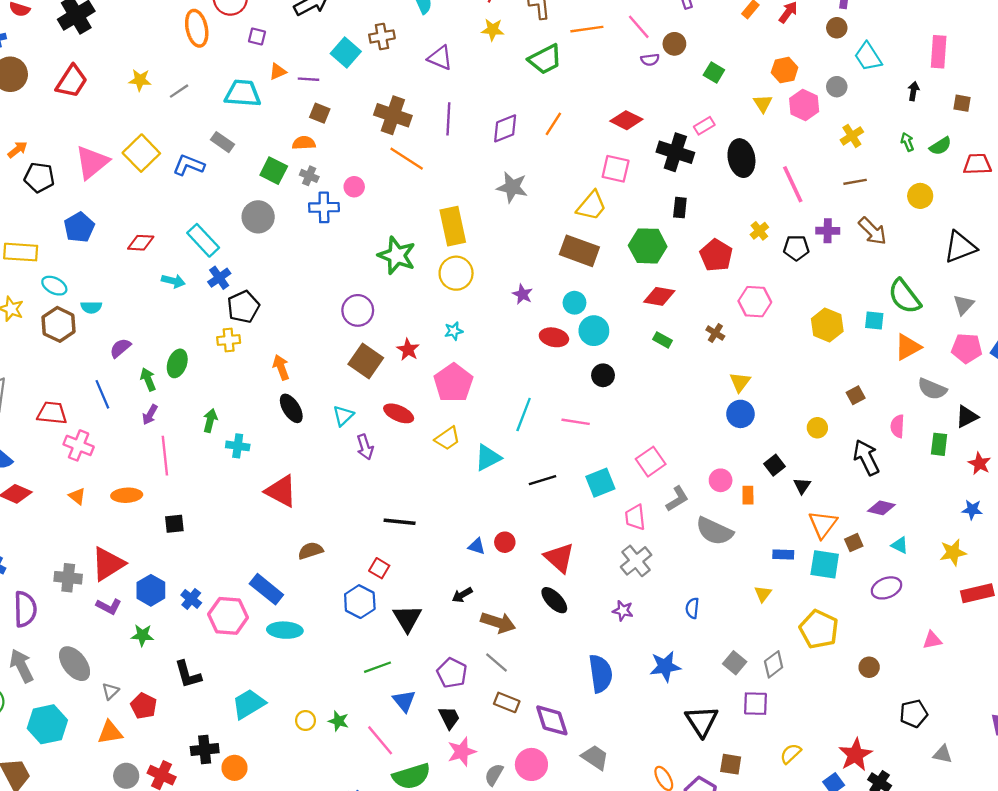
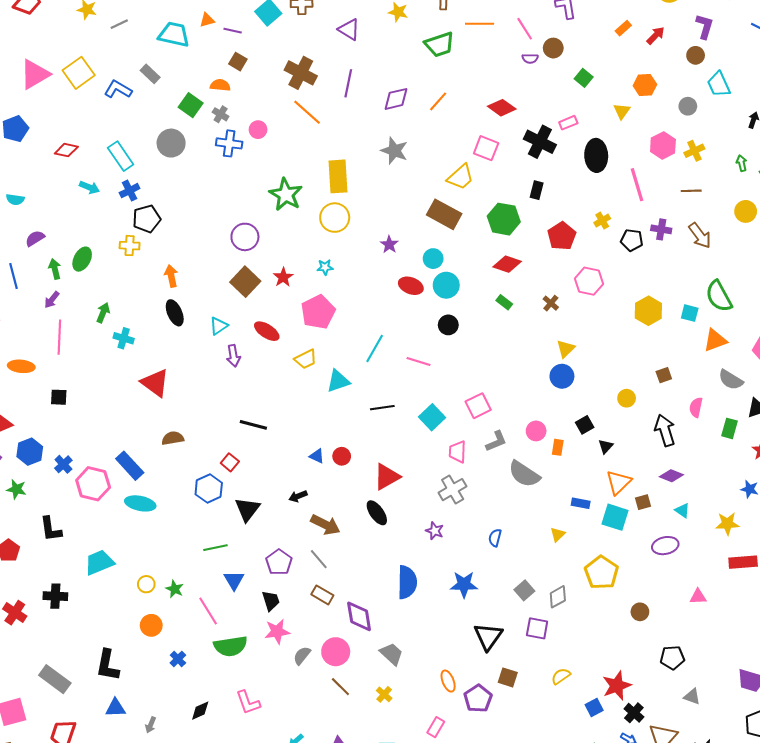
pink hexagon: (804, 105) -> (663, 146), moved
cyan square: (600, 483) -> (432, 417), turned -30
red triangle: (559, 558) -> (387, 477), turned 40
orange circle: (234, 768) -> (151, 625), moved

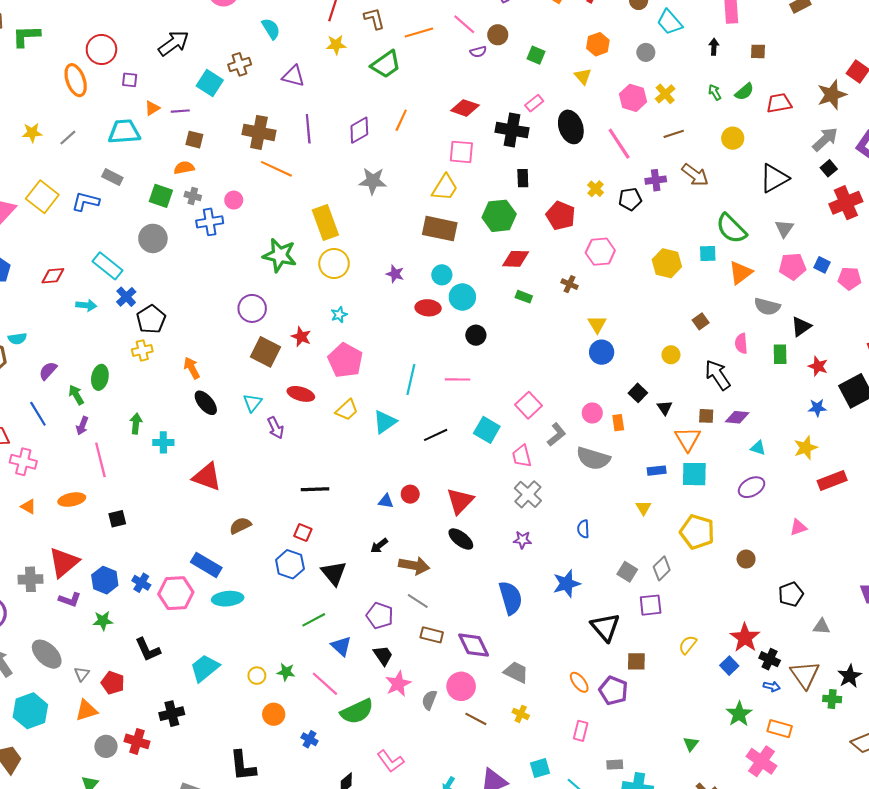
brown square: (643, 502) -> (706, 416), moved, turned 35

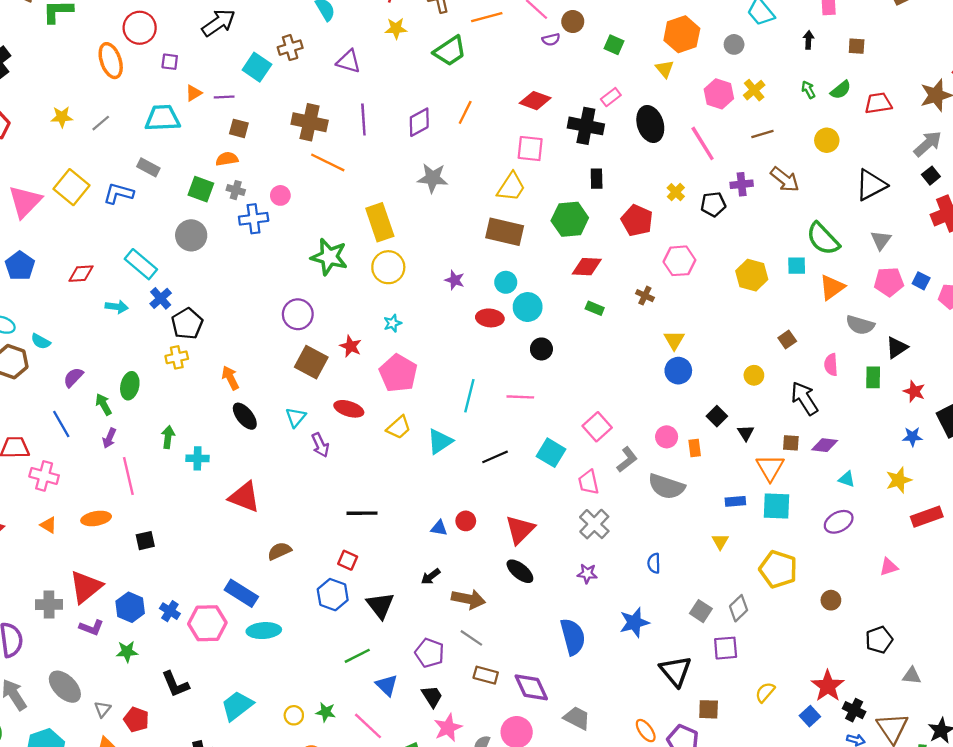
orange hexagon: (598, 44) -> (682, 34), size x1.4
cyan semicircle: (17, 339) -> (41, 341), turned 36

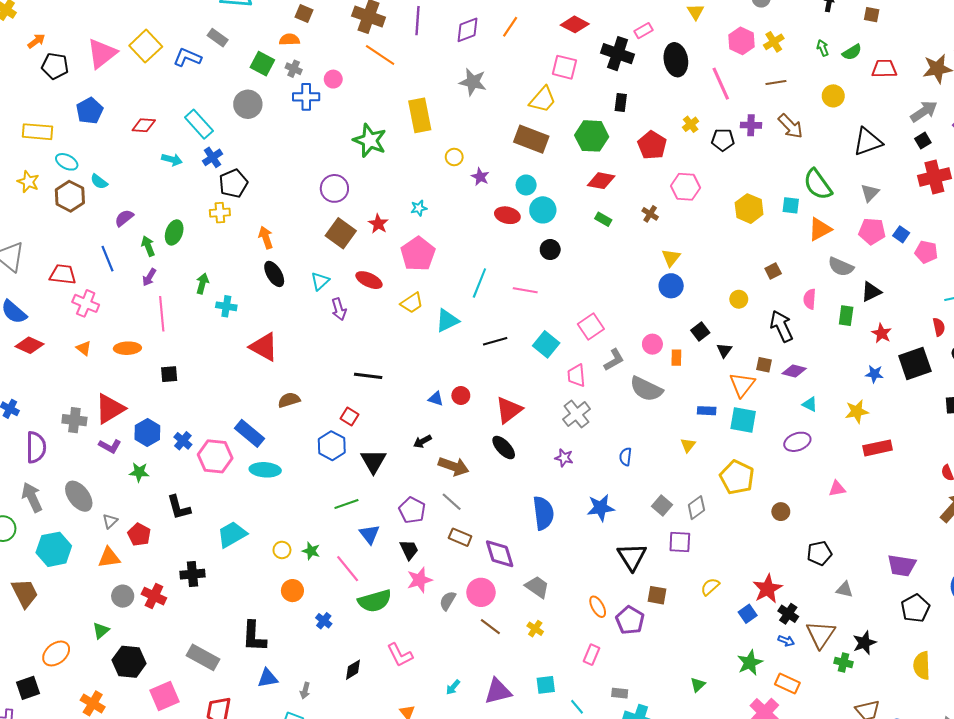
yellow circle: (388, 267) -> (454, 157), moved, size x0.6

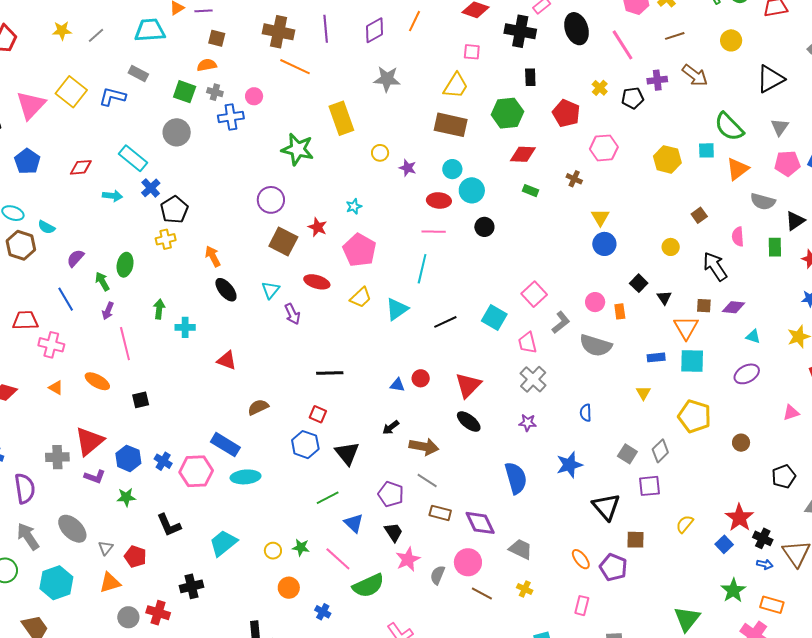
pink square: (564, 67) -> (472, 52), size x0.7
pink line: (525, 290) -> (434, 232), moved
red triangle: (264, 347) -> (227, 360), size x0.7
orange ellipse: (127, 348) -> (97, 381), turned 40
green triangle: (698, 685) -> (687, 619), size x1.8

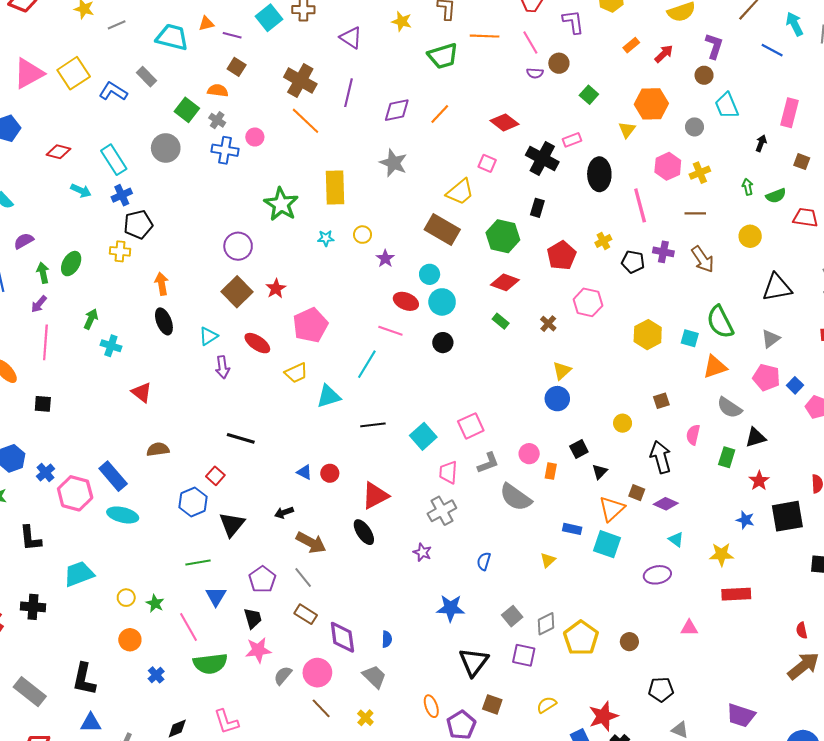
cyan star: (354, 206) -> (326, 238), moved
yellow pentagon: (695, 416) -> (581, 638), moved
blue semicircle: (516, 478) -> (387, 639), moved, size x0.5

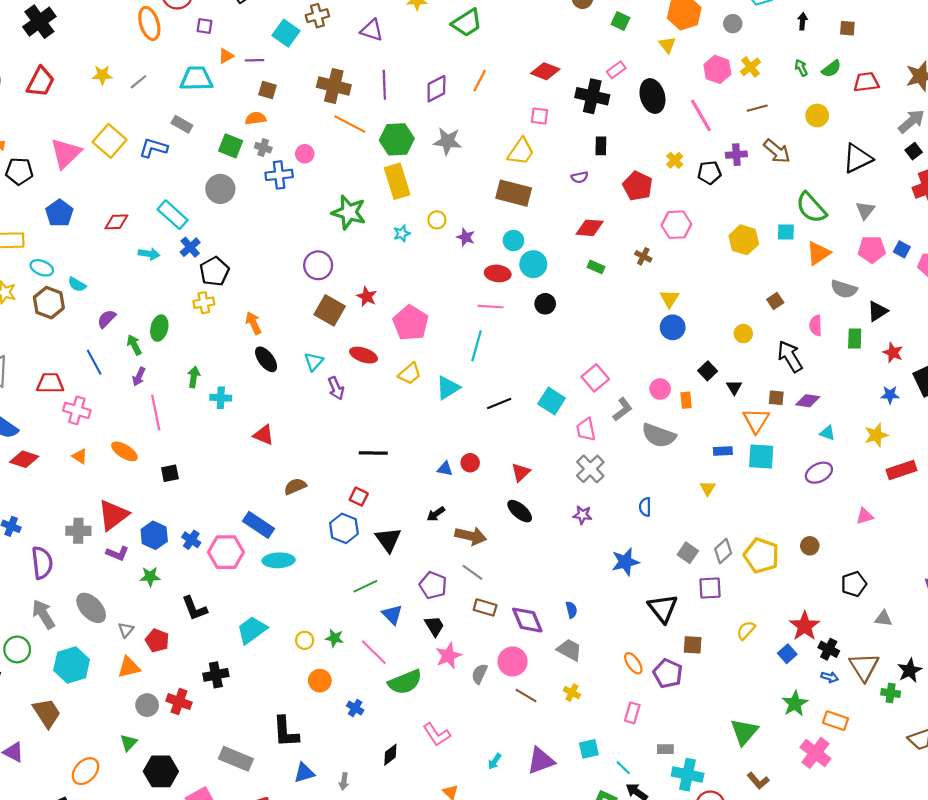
purple semicircle: (535, 73) -> (580, 177), moved
green hexagon: (503, 236) -> (397, 139), moved
red triangle: (375, 496) -> (521, 472), size x0.7

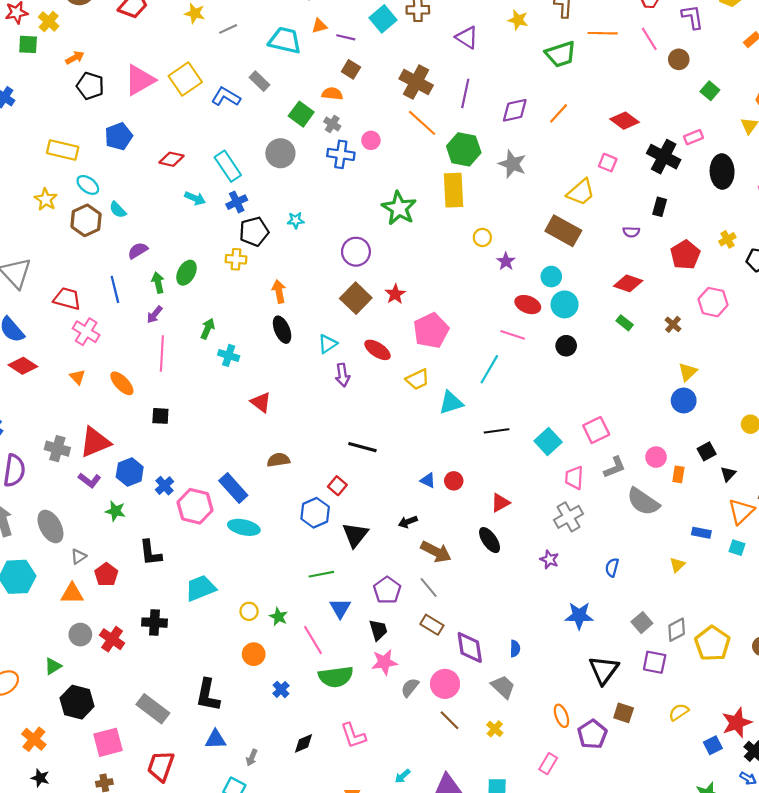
cyan star: (402, 233) -> (296, 220), moved
cyan square: (761, 456) -> (737, 548), size x0.6

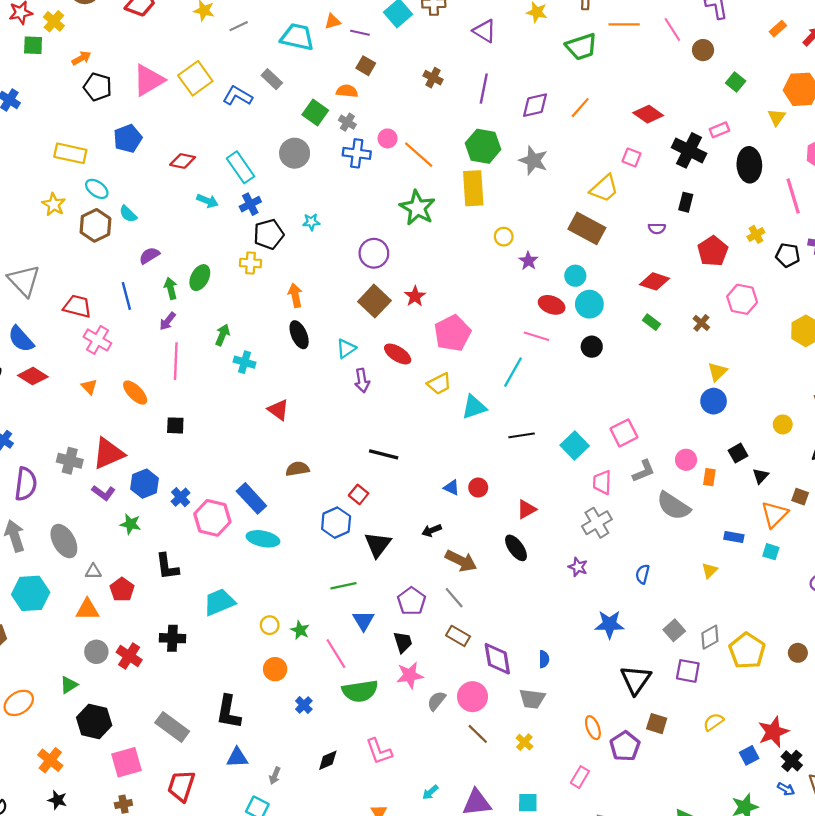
brown cross: (416, 82) -> (433, 78), size x0.6
orange line: (422, 123) -> (419, 155), moved
gray triangle: (79, 557) -> (93, 571), turned 35
gray trapezoid: (503, 687) -> (532, 699), turned 145

